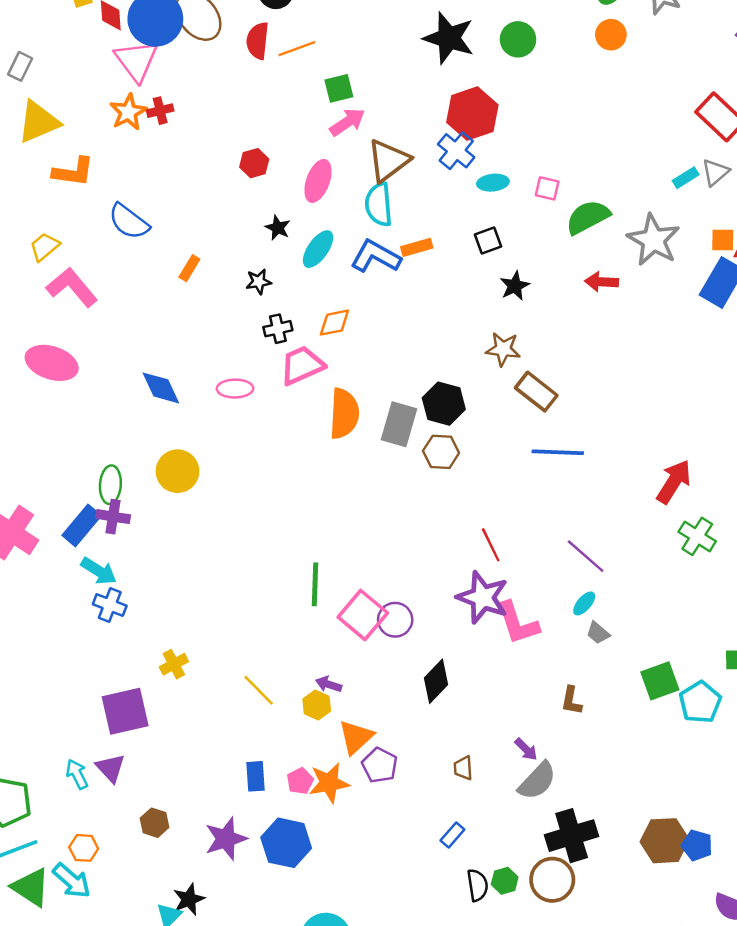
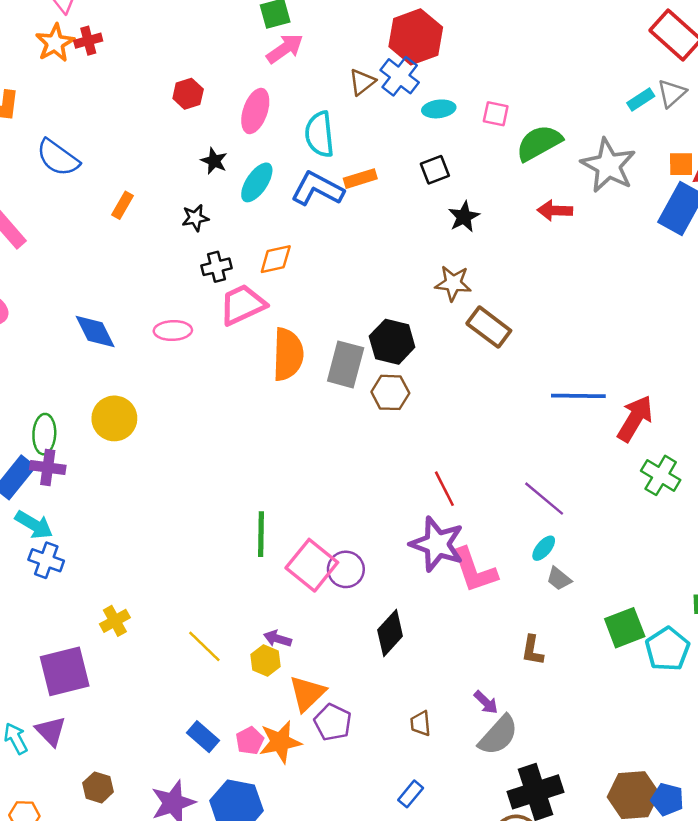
brown triangle: (388, 160) -> (362, 82), moved, size x0.6
blue line: (558, 452) -> (578, 396), moved
blue rectangle: (256, 776) -> (203, 737), turned -44

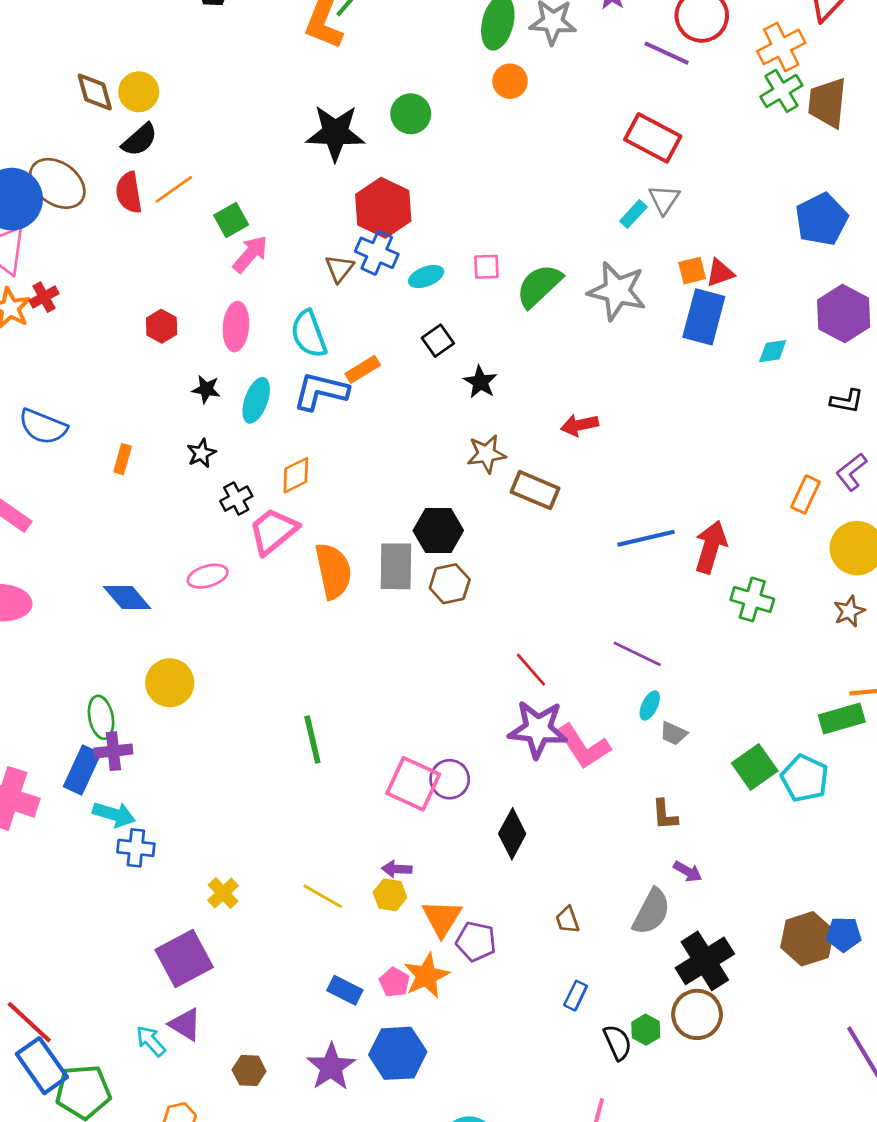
red arrow: (555, 211) -> (580, 425), moved
green line: (261, 534) -> (312, 740), moved
purple arrow: (486, 702) -> (688, 871), moved

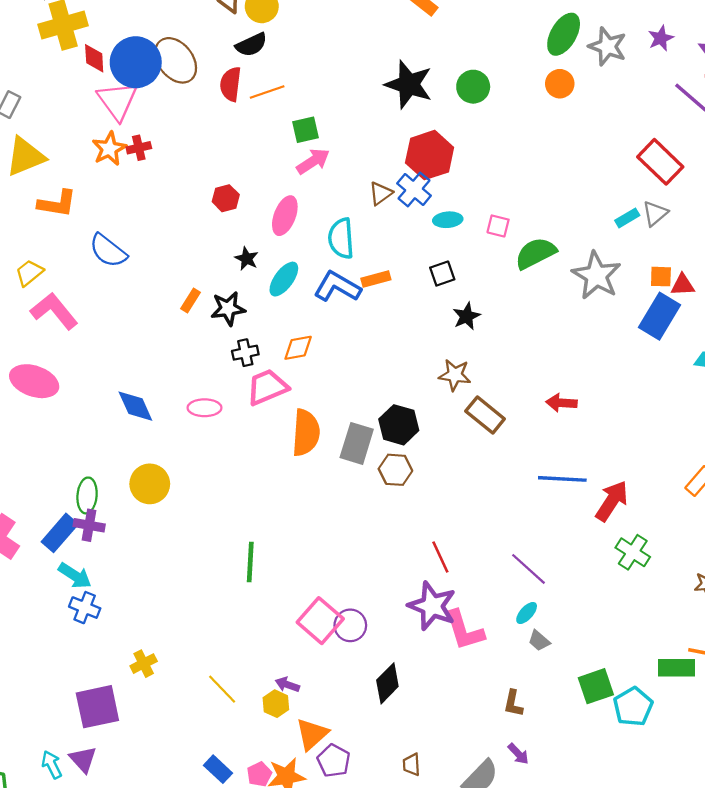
red arrow: (580, 425) -> (561, 403), moved
black star: (201, 453) -> (228, 309), size x1.4
orange rectangle: (123, 459) -> (190, 300), moved

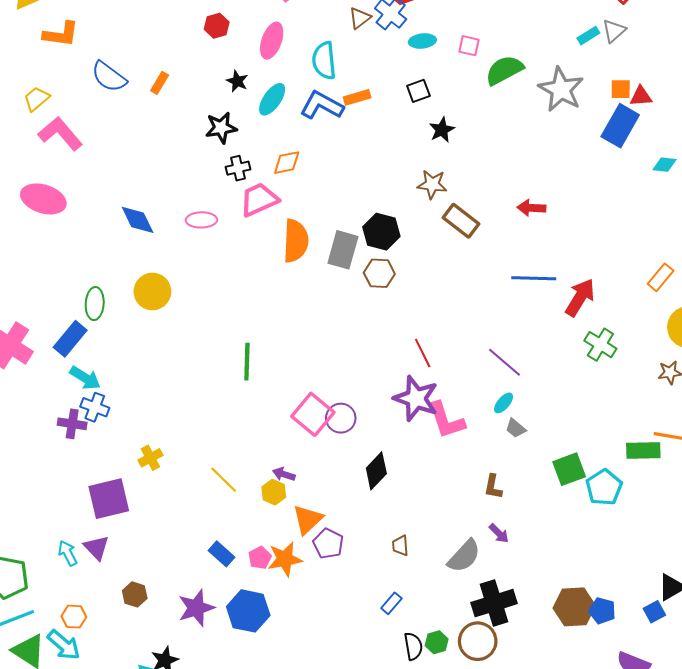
orange rectangle: (190, 300) -> (160, 83), moved
purple cross: (89, 525) -> (72, 424), moved

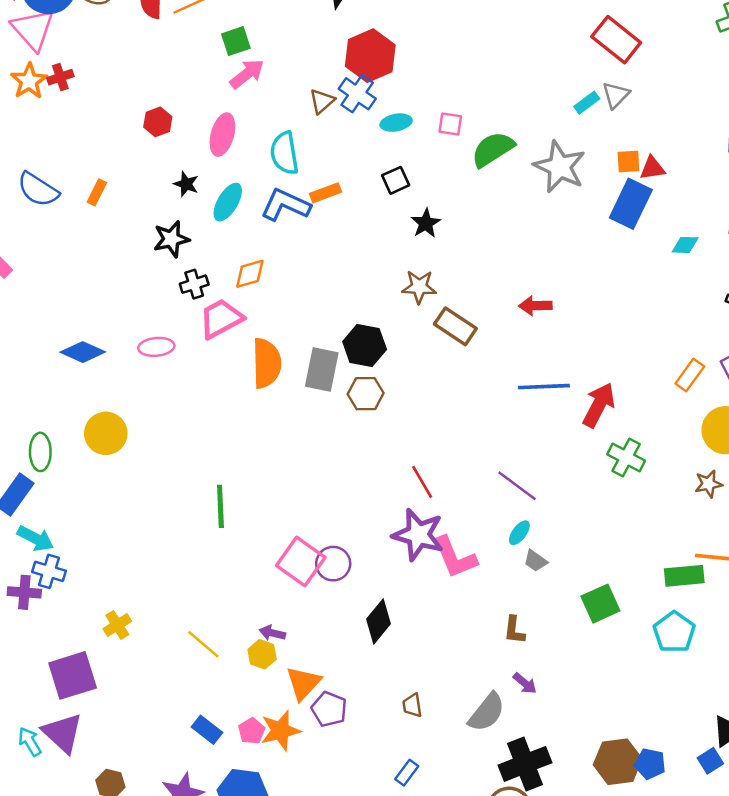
blue diamond: (138, 220) -> (83, 352), turned -36
cyan pentagon: (604, 487) -> (674, 632), moved
purple triangle: (96, 548) -> (63, 733), size x1.4

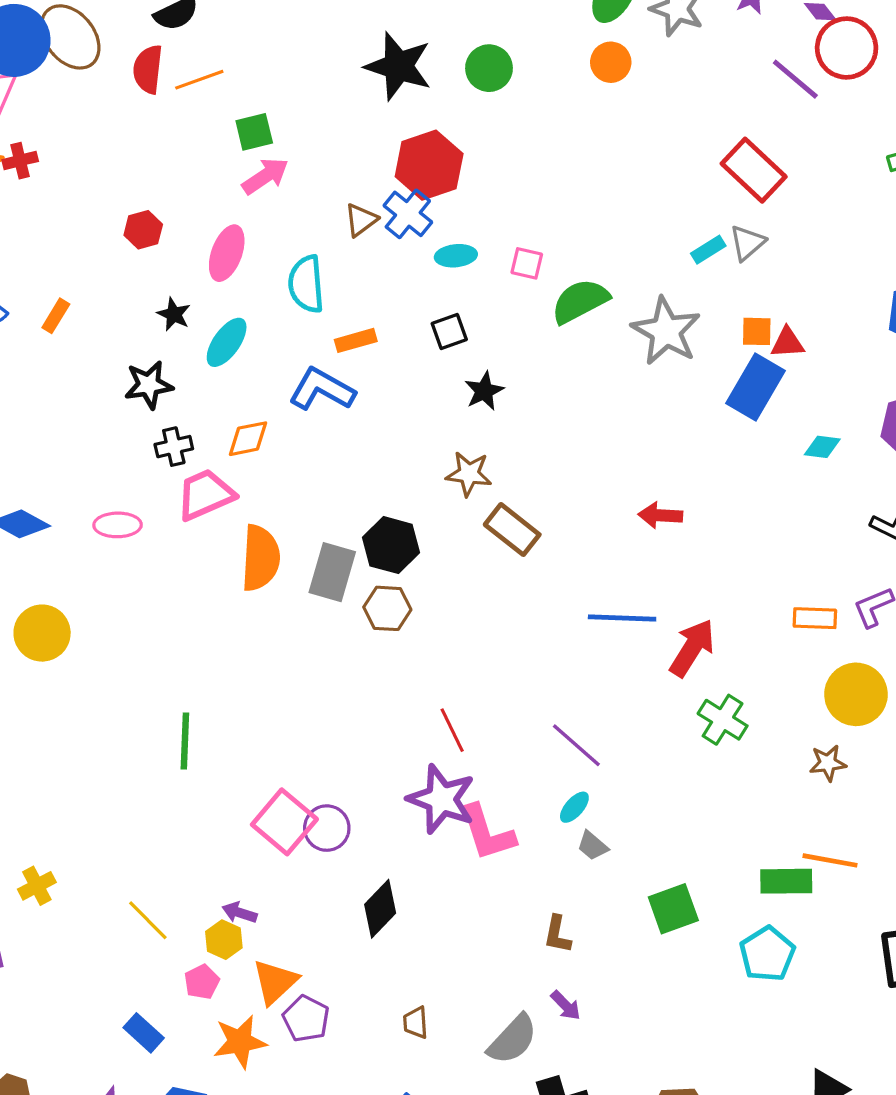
blue L-shape: (285, 205) -> (322, 389), moved
red arrow: (535, 306) -> (660, 515), moved
orange rectangle: (690, 375) -> (815, 618), turned 52
pink pentagon: (252, 731) -> (202, 982), moved

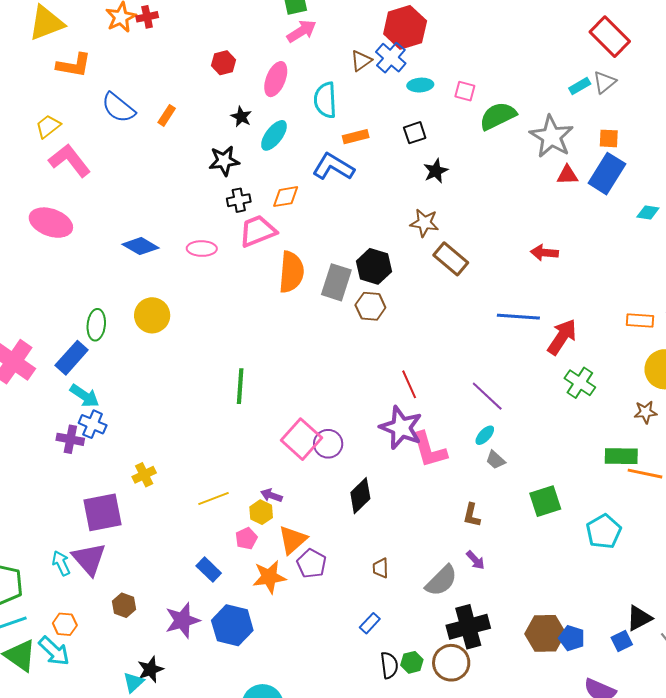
red triangle: (787, 343) -> (567, 175), moved
green rectangle: (786, 881) -> (621, 456), moved
yellow line: (148, 920) -> (214, 499), turned -68

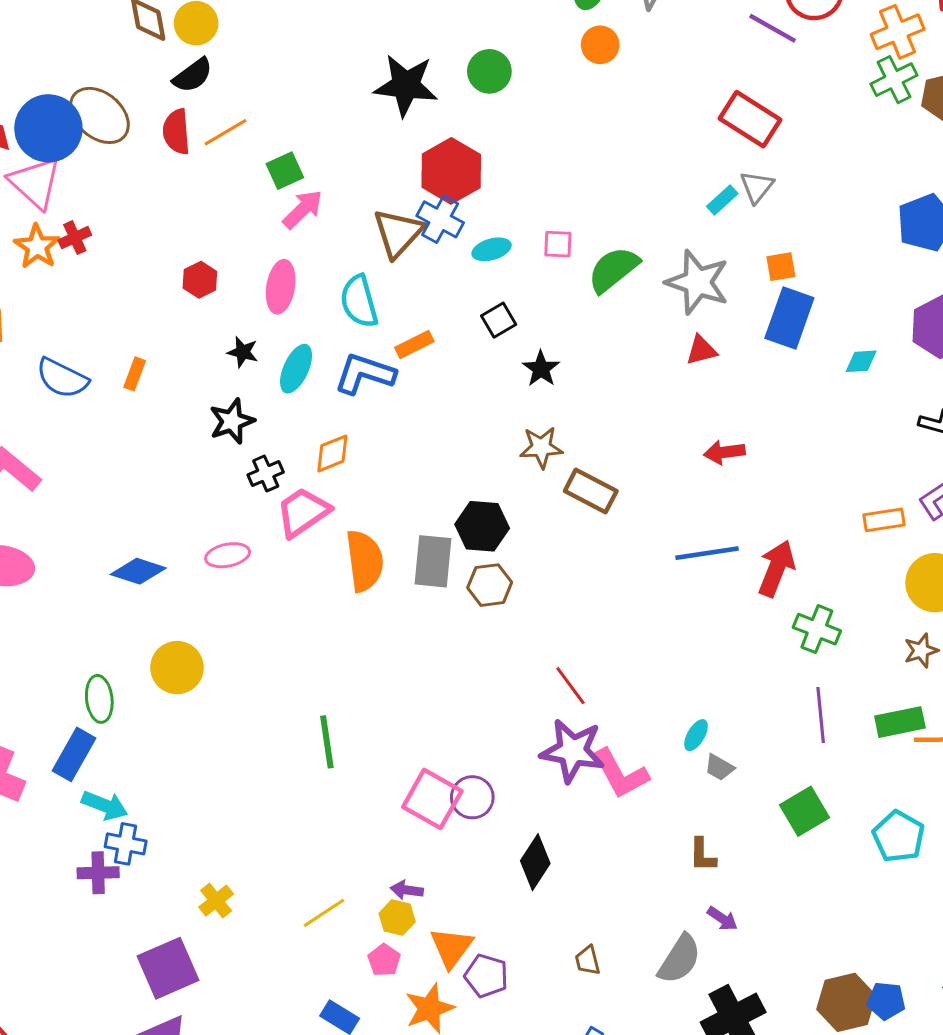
brown triangle: (361, 61) -> (398, 233), size x1.6
blue L-shape: (333, 167) -> (365, 374), moved
red triangle: (567, 175) -> (701, 350), moved
purple line: (487, 396) -> (821, 715), moved, turned 54

